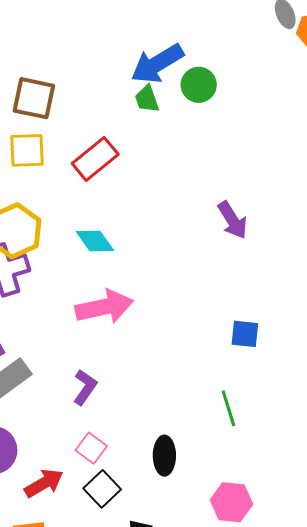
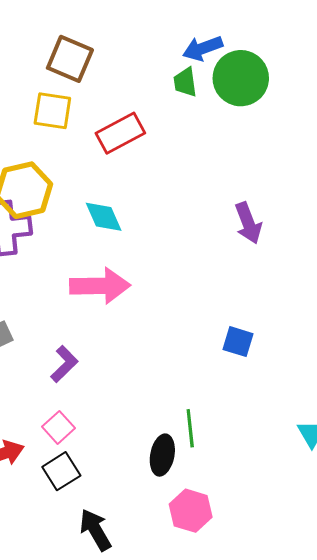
blue arrow: (157, 64) -> (203, 48), size x0.7
green circle: (199, 85) -> (241, 78), size x1.5
green line: (228, 408) -> (190, 428), moved
black ellipse: (164, 456) -> (162, 455), moved

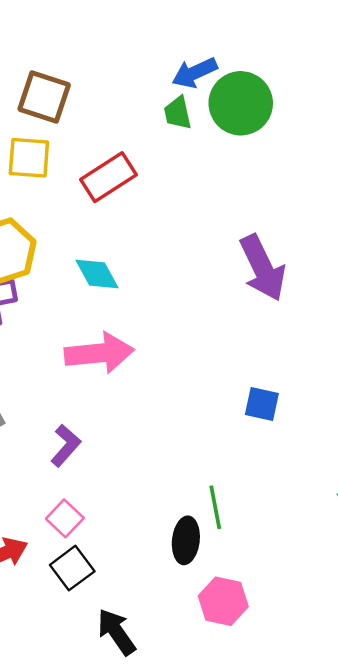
purple arrow: (248, 223) -> (263, 268), size x1.4

